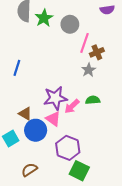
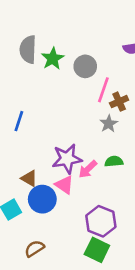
purple hexagon: (68, 148) -> (101, 221), moved

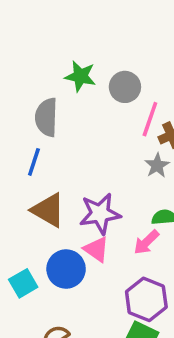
gray semicircle: (28, 49) -> (46, 117), moved
green star: (53, 59) -> (80, 76), turned -30
pink arrow: (88, 169) -> (146, 242), moved
brown triangle: (29, 178) -> (48, 210), moved, size x1.5

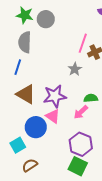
green star: (80, 76) -> (25, 15), moved
gray circle: (125, 87) -> (46, 19), moved
gray star: (157, 165) -> (75, 69), moved
cyan square: (23, 283) -> (18, 145), moved

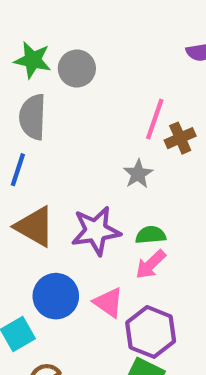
green semicircle: (91, 98) -> (151, 235), moved
pink triangle: (53, 116) -> (108, 302), moved

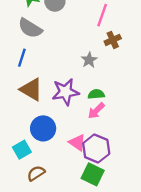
gray semicircle: (33, 117) -> (30, 28), turned -60
pink line: (155, 119) -> (102, 15), moved
pink triangle: (108, 302) -> (77, 143), moved

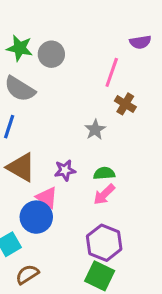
brown cross: (113, 40) -> (125, 104), turned -35
purple star: (65, 92) -> (65, 170), size x0.6
pink triangle: (77, 143) -> (47, 197), moved

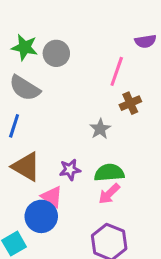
brown cross: (125, 104) -> (130, 103), turned 35
green semicircle: (104, 173) -> (109, 173), size x1.4

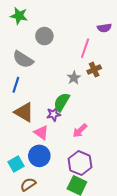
green star: (25, 47) -> (19, 16), moved
gray star: (100, 129) -> (74, 78), moved
green semicircle: (109, 173) -> (62, 102), moved, turned -54
blue circle: (41, 216) -> (39, 156), moved

